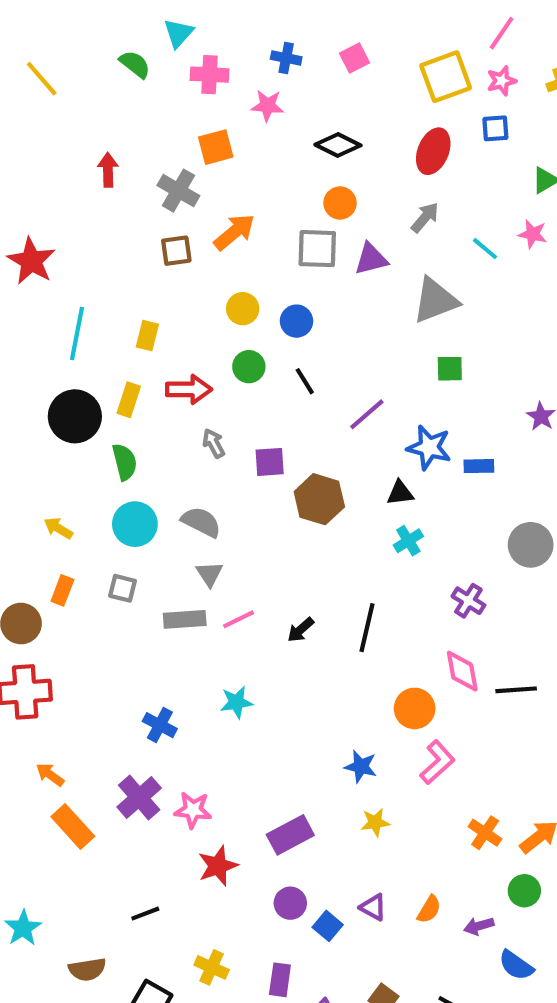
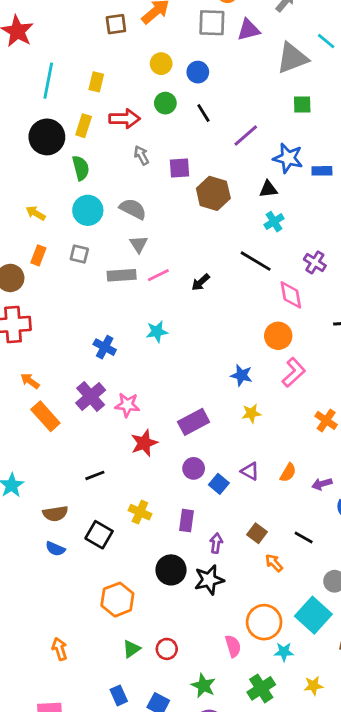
cyan line: (485, 249) -> (326, 41), moved
black line: (367, 628) -> (256, 261), moved, turned -72
pink diamond: (462, 671) -> (291, 295), moved

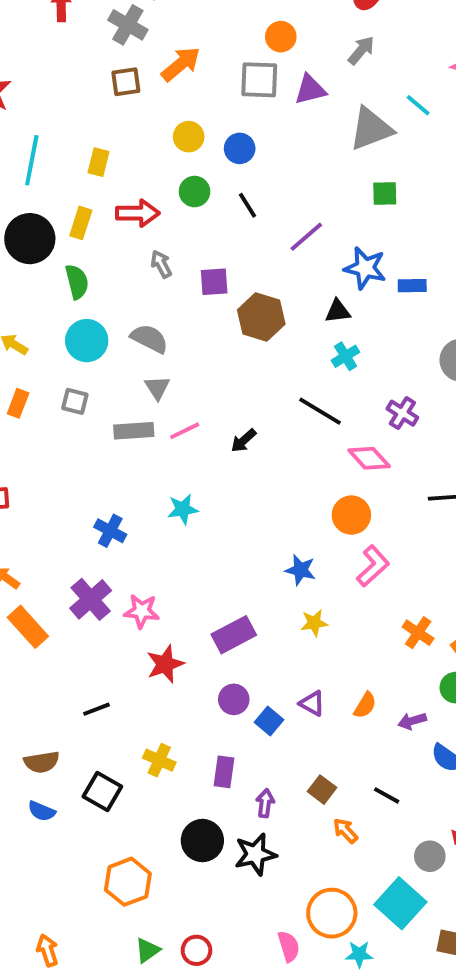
pink diamond: (291, 295) -> (369, 458), turned -32

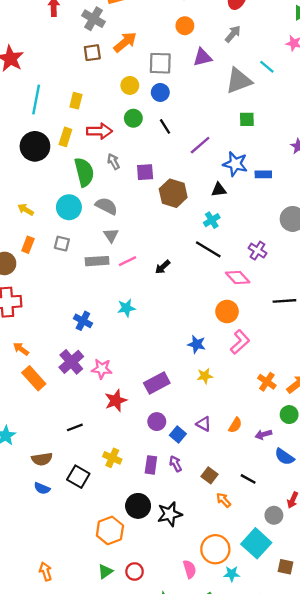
gray square: (259, 80) -> (160, 63), moved
green semicircle: (77, 282) -> (84, 172), moved, size x1.4
cyan cross: (346, 356) -> (212, 220), moved
purple arrow: (265, 803) -> (176, 464), moved, turned -35
orange hexagon: (128, 882) -> (110, 530), moved

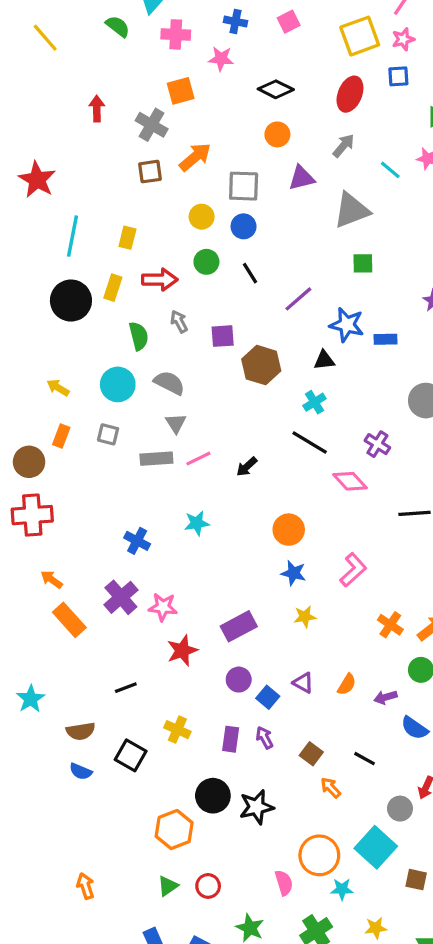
cyan line: (267, 67) -> (390, 170), moved
green semicircle: (84, 172) -> (139, 336), size x0.7
orange circle: (227, 311) -> (289, 530), moved

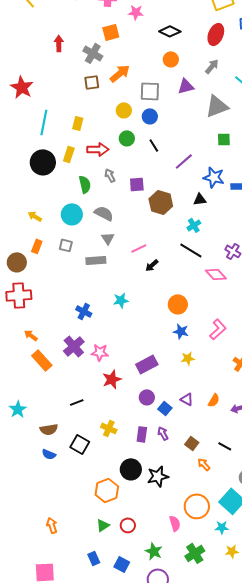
pink line: (198, 459) -> (139, 248), moved
cyan star: (342, 889) -> (222, 527), moved

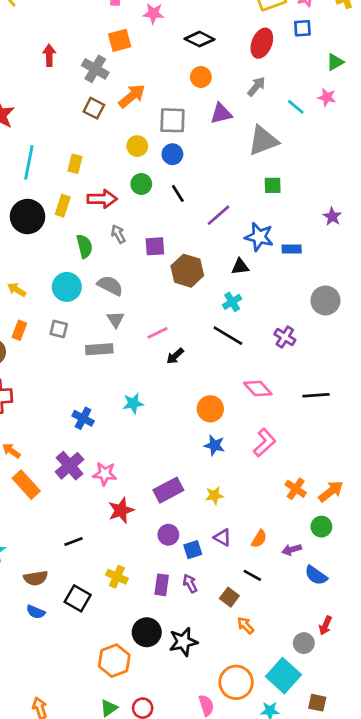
brown square: (92, 82) -> (94, 108), turned 35
pink diamond: (216, 274) -> (258, 388), moved
yellow star: (188, 358) -> (214, 495), moved
blue square: (165, 408) -> (193, 550), turned 32
black line: (225, 446) -> (252, 575), moved

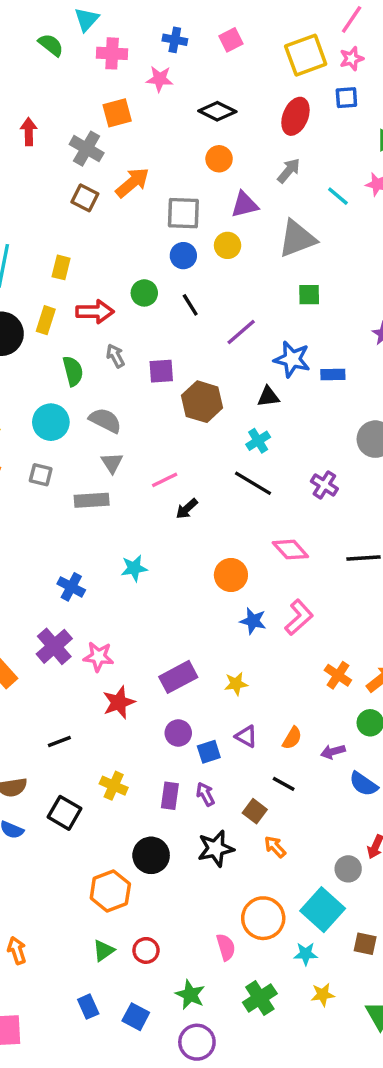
yellow circle: (137, 146) -> (228, 245), moved
blue star: (214, 445) -> (253, 621), moved
black star: (183, 642) -> (216, 849), moved

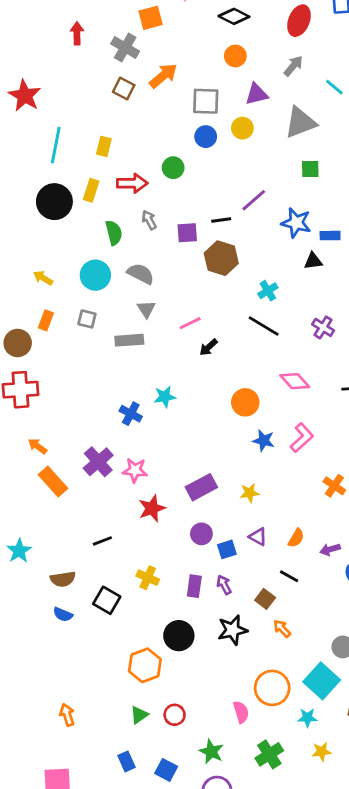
black line: (190, 305) -> (221, 220), moved, turned -66
black triangle: (268, 397) -> (313, 261), moved
blue cross: (71, 587) -> (131, 414), moved

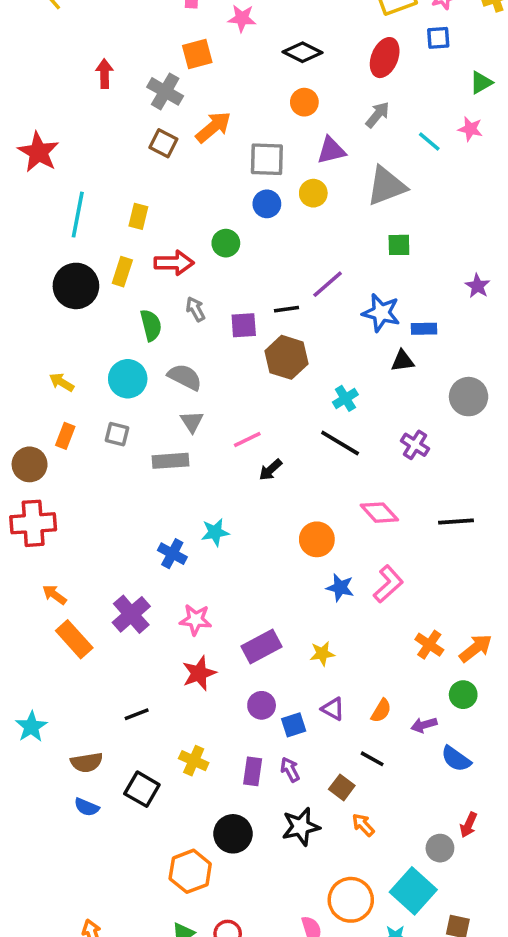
pink star: (135, 470) -> (196, 620), moved

